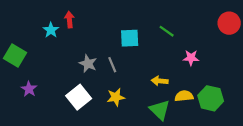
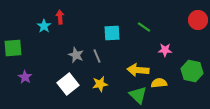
green square: (15, 55) -> (13, 48), turned -36
yellow arrow: (160, 81) -> (138, 70), size x1.5
green hexagon: (211, 98) -> (192, 71), moved

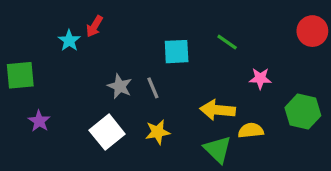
red arrow: (60, 17) -> (94, 26), turned -144

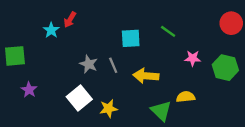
yellow arrow: (218, 110) -> (146, 76), moved
green hexagon: (303, 112) -> (225, 68), moved
yellow star: (158, 132) -> (108, 109), moved

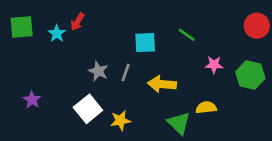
green square: (15, 56) -> (22, 27), moved
gray line: (113, 65) -> (126, 72), turned 42

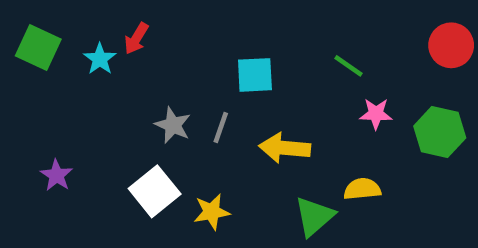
green square: (22, 27) -> (38, 48), turned 30
green line: (187, 35) -> (348, 66), moved
green triangle: (179, 123) -> (314, 216), turned 35

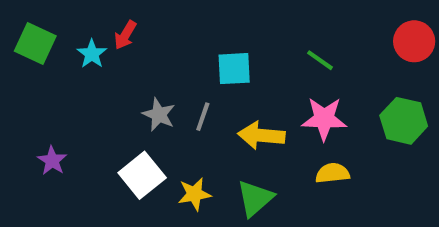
pink star: (376, 114) -> (324, 119), moved, size x1.5
green triangle: (314, 216) -> (255, 198), moved

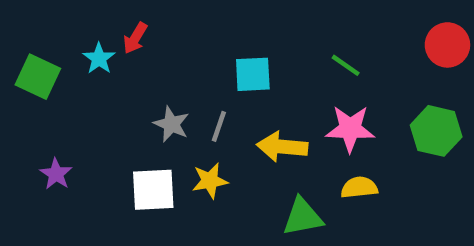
green square: (35, 43) -> (38, 77), moved
white square: (142, 175) -> (153, 190), turned 36
yellow star: (194, 194) -> (210, 181), moved
green triangle: (255, 198) -> (303, 217), moved, turned 30

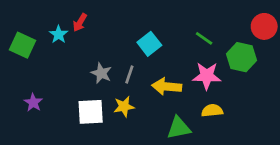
cyan square: (253, 74) -> (149, 44), turned -35
green hexagon: (436, 131) -> (241, 57), moved

